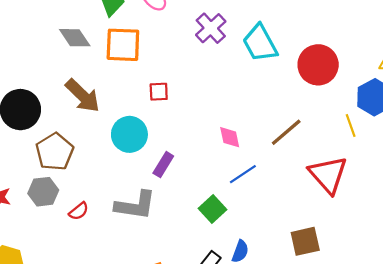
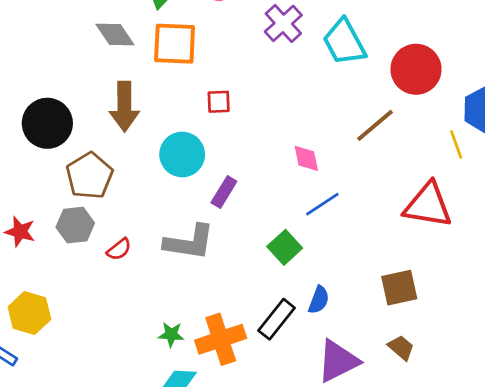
brown arrow: (83, 96) -> (124, 106), turned 45
brown line: (286, 132) -> (375, 125), moved
red triangle: (328, 175) -> (428, 205), turned -39

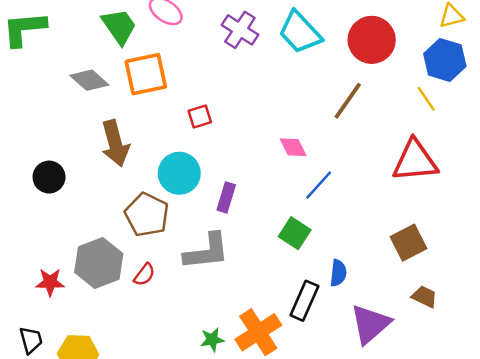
black circle: (47, 123) -> (49, 177), size x0.7
brown pentagon: (90, 176) -> (147, 215), moved
gray hexagon: (75, 225) -> (99, 263), size x1.4

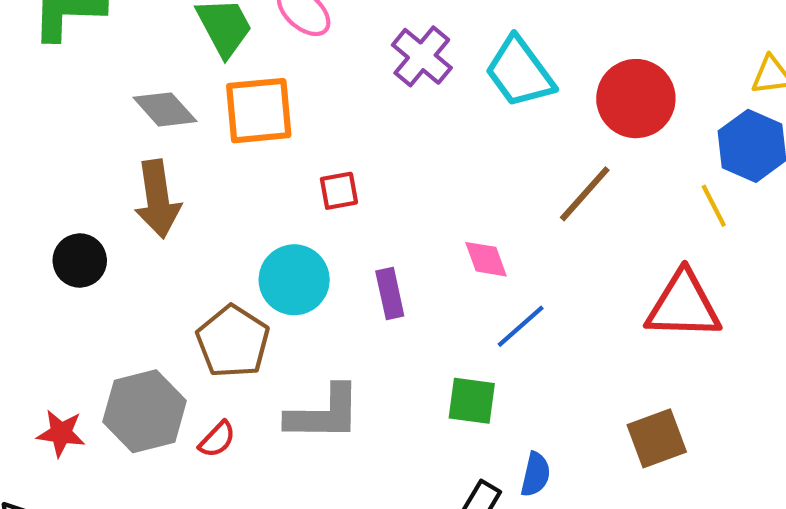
brown arrow: (115, 143) -> (158, 199), moved
purple rectangle: (226, 197) -> (390, 293), moved, turned -36
green square: (295, 233) -> (472, 401), turned -32

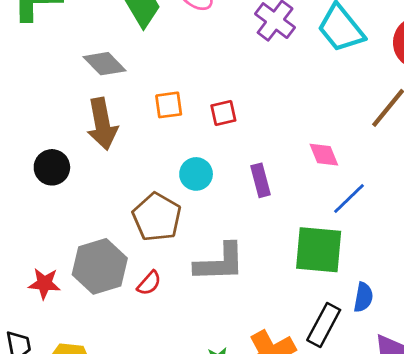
orange square: (259, 111) -> (169, 105), moved, size x0.6
cyan circle: (294, 280) -> (196, 174), size x0.7
green square: (472, 401) -> (319, 250), size x1.5

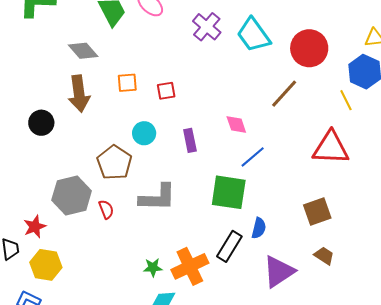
red semicircle: (149, 283) -> (106, 209), turned -66
red star: (44, 284) -> (35, 227), moved, turned -30

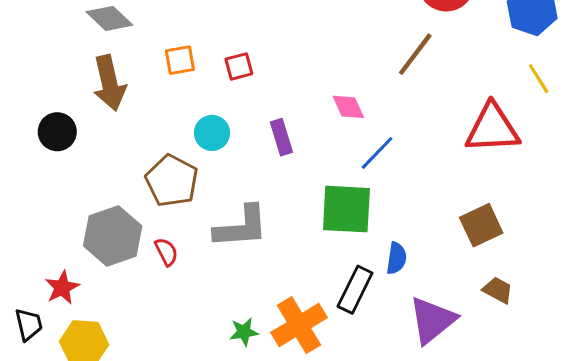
yellow line: (346, 100) -> (539, 79), moved

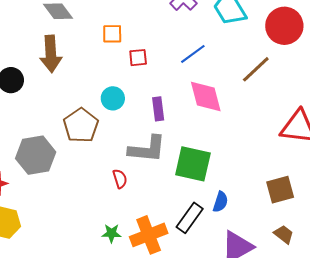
orange square: (180, 60) -> (112, 34), moved
pink diamond: (348, 107) -> (206, 97), size x1.6
blue line: (377, 153) -> (193, 54), moved
gray L-shape: (241, 227) -> (147, 149), moved
red semicircle: (166, 252) -> (120, 179), moved

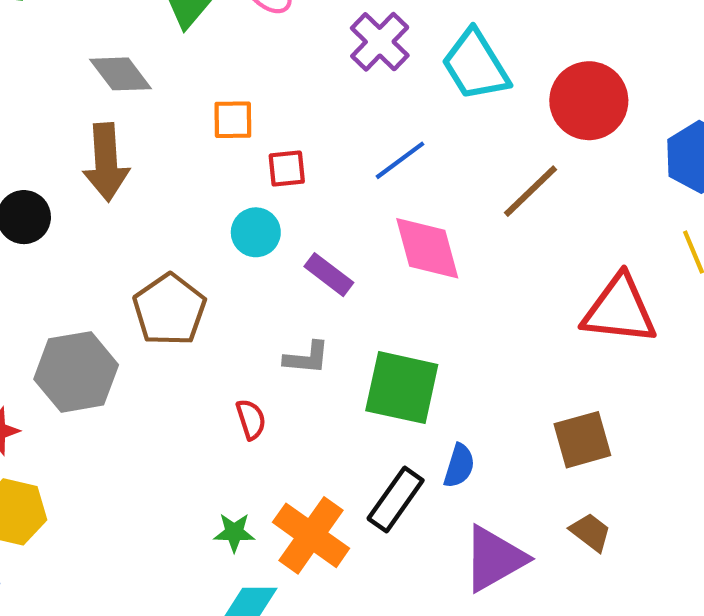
cyan circle: (113, 98) -> (256, 232), moved
purple rectangle: (158, 109) -> (329, 275), turned -45
gray L-shape: (147, 149) -> (307, 358), size x0.6
orange cross: (149, 235) -> (311, 535), turned -33

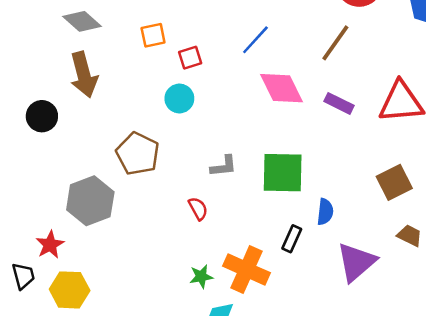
purple rectangle: (329, 275) -> (339, 103), moved
black rectangle: (396, 499) -> (292, 239), size x0.7

